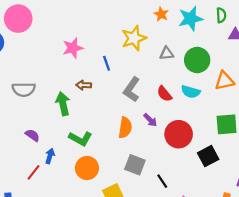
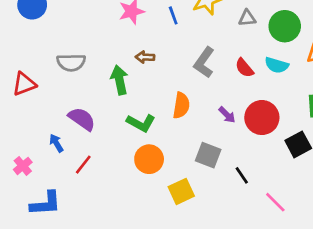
blue line: (107, 63) -> (173, 15), moved
purple arrow: (150, 120) -> (227, 115), moved
orange semicircle: (125, 128) -> (181, 105), moved
purple semicircle: (32, 135) -> (82, 119), size x1.5
blue arrow: (50, 156) -> (56, 143), moved, turned -48

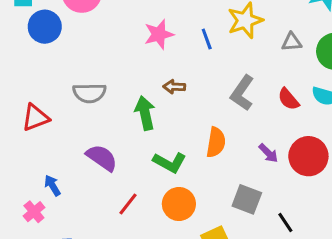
blue arrow: (56, 143) -> (52, 185), moved
red line: (83, 165) -> (128, 204), moved

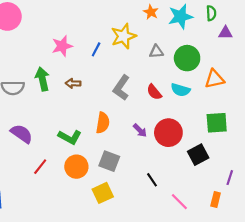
blue line: (207, 39) -> (96, 49), turned 48
green arrow: (145, 113) -> (42, 79), moved
gray square: (247, 199) -> (109, 161), moved

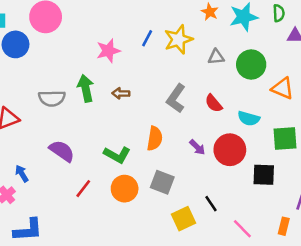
blue line: (96, 49) -> (147, 38), moved
orange triangle: (214, 79) -> (282, 88), turned 35
cyan semicircle: (180, 90) -> (249, 118), moved
black square: (198, 155) -> (264, 175), turned 30
yellow square: (103, 193) -> (183, 219), moved

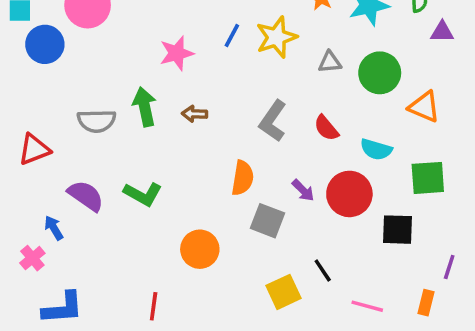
purple semicircle: (62, 151) -> (86, 196), moved
green L-shape: (117, 155) -> (143, 194), moved
gray square: (162, 182) -> (267, 221), moved
red line: (83, 189) -> (154, 306), moved, turned -30
pink line: (242, 229) -> (367, 306), turned -30

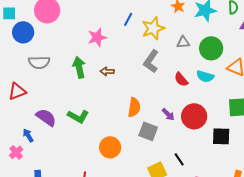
blue line: (232, 35) -> (128, 19), moved
gray semicircle: (97, 121) -> (39, 62), moved
gray L-shape: (273, 121) -> (151, 61), moved
cyan semicircle: (376, 149) -> (205, 76), moved

